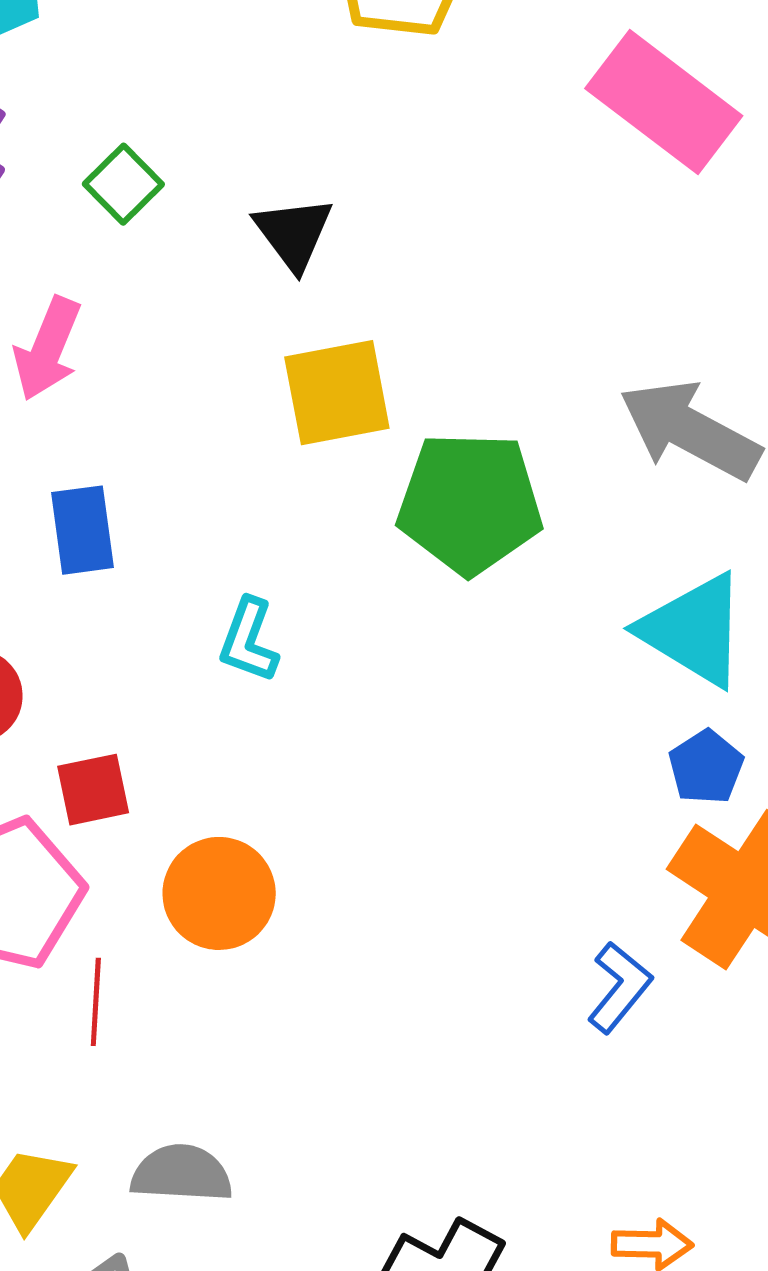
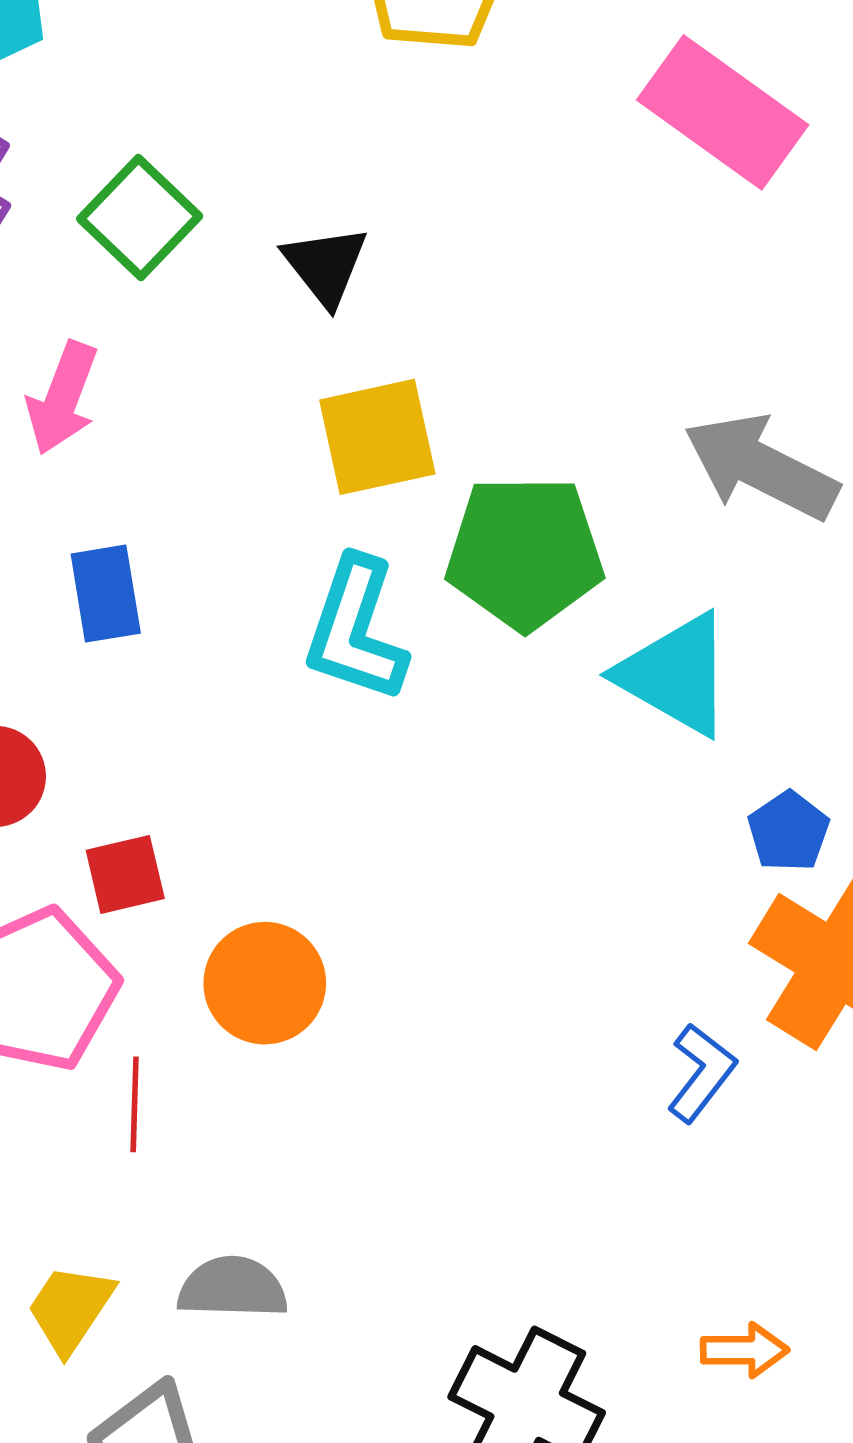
green square: (123, 184) -> (140, 217), size x1.4
cyan triangle: (694, 630) -> (676, 674), moved
cyan L-shape: (249, 640) -> (356, 630), moved, size x1.6

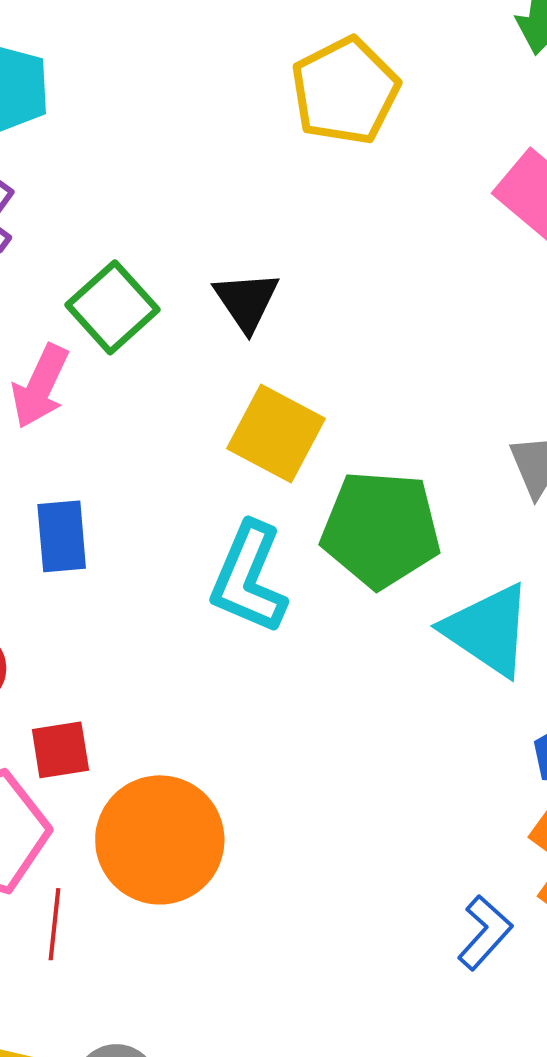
green square: (140, 217) -> (112, 307), moved
yellow square: (377, 437) -> (276, 433), turned 36
orange circle: (265, 983) -> (160, 840), size x1.4

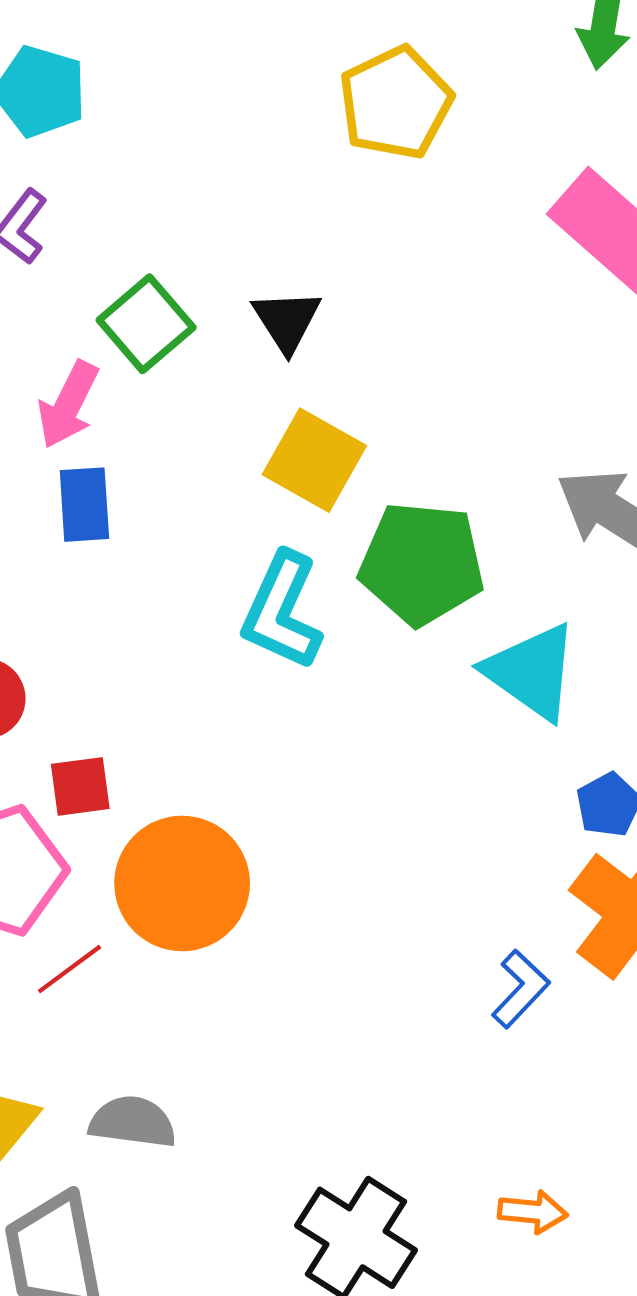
blue rectangle: (62, 536) -> (84, 505), moved
red line: (54, 924) -> (69, 969), turned 46

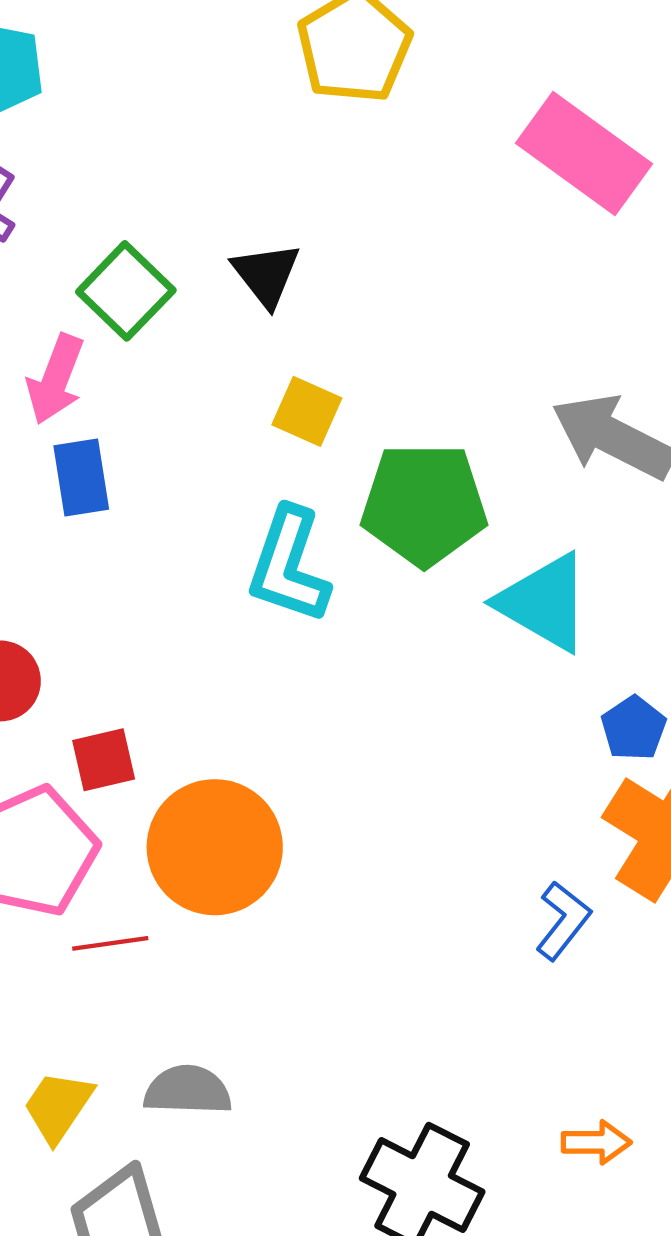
yellow square: (314, 460) -> (307, 411), size x0.7
red line: (69, 969) -> (110, 943), turned 34

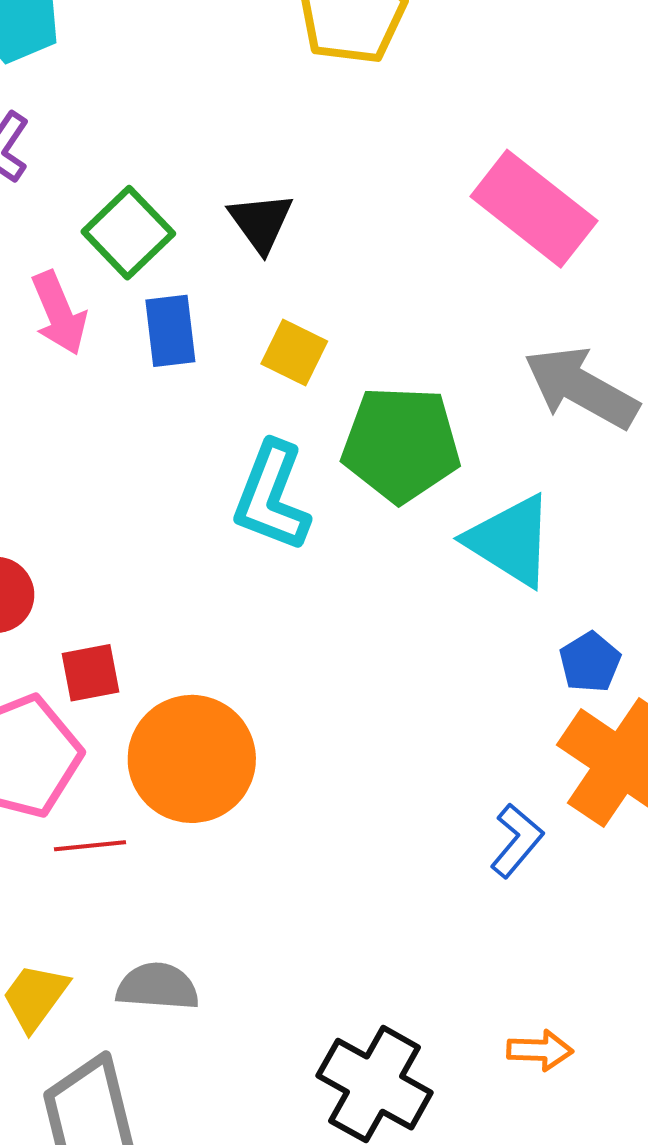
pink rectangle: (584, 154) -> (534, 209), moved
pink arrow: (56, 379) -> (59, 313), turned -46
blue rectangle: (81, 478) -> (170, 331), moved

